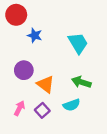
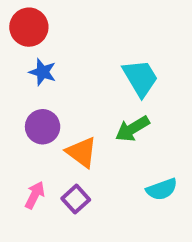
blue star: (35, 35) -> (43, 72), moved
green arrow: (81, 82) -> (132, 129), moved, turned -48
cyan semicircle: (72, 105) -> (162, 189), moved

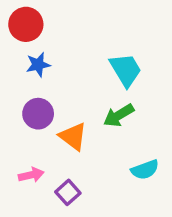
blue star: (43, 72) -> (38, 65), turned -30
pink arrow: (35, 195) -> (31, 175), turned 50
purple square: (76, 199) -> (68, 192), moved

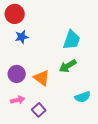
cyan trapezoid: (126, 70) -> (72, 40), turned 50
purple circle: (38, 114) -> (17, 74), moved

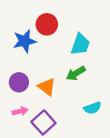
red circle: (15, 14) -> (47, 24), moved
blue star: (22, 37) -> (25, 41), size x1.5
purple square: (39, 110) -> (43, 122), size x1.5

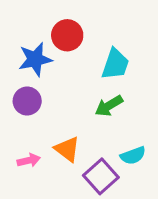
purple circle: (19, 82) -> (27, 101), moved
orange triangle: (47, 87) -> (67, 149), moved
purple square: (43, 122) -> (101, 176), moved

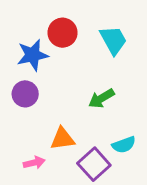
cyan trapezoid: (115, 64) -> (113, 40), moved, turned -48
orange triangle: (67, 149) -> (63, 139), turned -45
pink arrow: (29, 160) -> (34, 163), moved

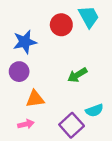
red circle: (63, 33) -> (61, 25), moved
cyan trapezoid: (113, 40) -> (89, 17), moved
orange triangle: (63, 139) -> (35, 99), moved

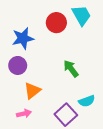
green arrow: (77, 75) -> (71, 69), turned 84
orange triangle: (35, 99) -> (32, 91), turned -30

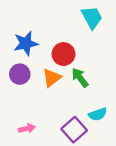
red circle: (56, 23) -> (63, 54), moved
orange triangle: (32, 91) -> (52, 78), moved

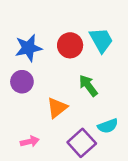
cyan trapezoid: (92, 17) -> (101, 40), moved
red circle: (63, 54) -> (70, 45), moved
orange triangle: (52, 78) -> (57, 108), moved

